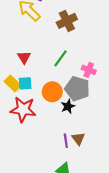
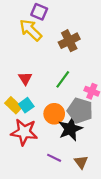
cyan square: (25, 83) -> (26, 105), turned -32
black star: (68, 106) -> (70, 129), size x1.6
purple line: (66, 141) -> (54, 158), moved, turned -56

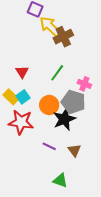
yellow arrow: (31, 30) -> (50, 27), moved

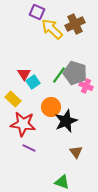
brown cross: (63, 37) -> (75, 24), moved
cyan square: (23, 97) -> (33, 82), moved
gray pentagon: (73, 102) -> (75, 73), moved
purple line: (49, 146) -> (29, 148), moved

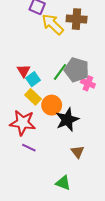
brown cross: (75, 24) -> (77, 19), turned 30
yellow rectangle: (13, 99) -> (33, 97), moved

